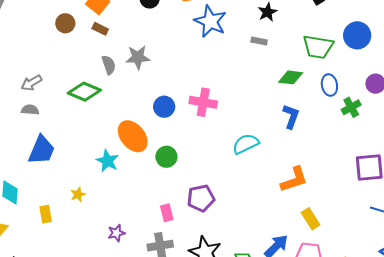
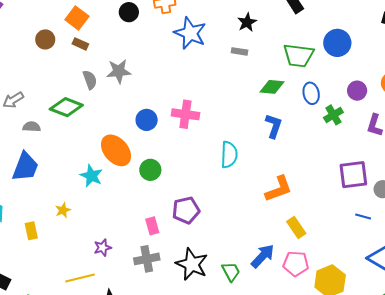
gray semicircle: (30, 110) -> (32, 127), moved
cyan semicircle: (246, 144) -> (229, 155), turned 120

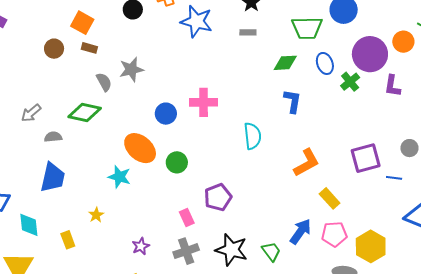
purple circle: (357, 91) -> (370, 54), size x1.8
purple square: (353, 175) -> (366, 158), moved

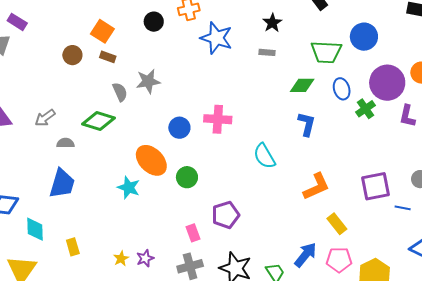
cyan semicircle: (253, 136) -> (264, 156), turned 152
yellow star: (96, 215) -> (121, 259), moved

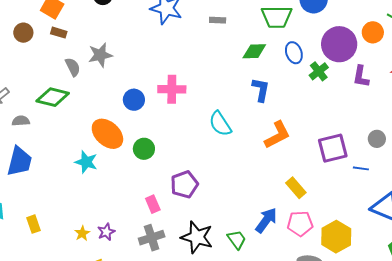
orange L-shape: (316, 187) -> (277, 135), moved

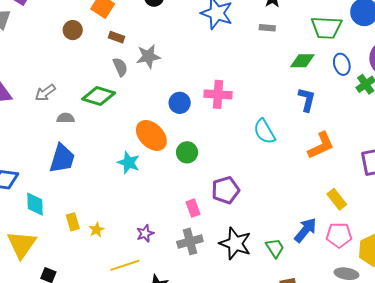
brown rectangle: (59, 33) -> (117, 37), moved
yellow star: (82, 233) -> (97, 230), moved

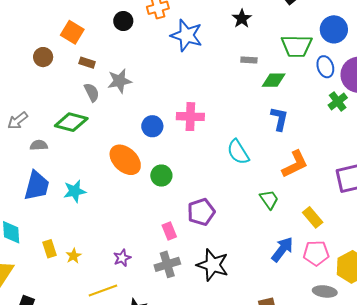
gray rectangle: (267, 28) -> (249, 60), moved
blue ellipse: (342, 64) -> (325, 67), moved
cyan star: (129, 163) -> (75, 191), moved, turned -30
green trapezoid: (275, 248) -> (269, 200), moved

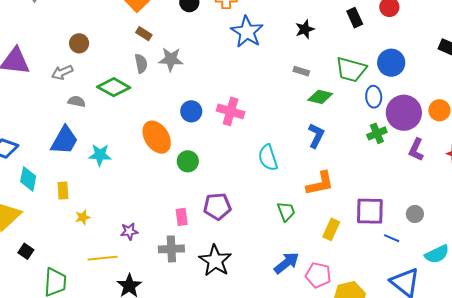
brown circle: (43, 57) -> (79, 43), moved
yellow rectangle: (313, 217) -> (331, 229), moved, turned 50
yellow rectangle: (49, 249) -> (63, 190), moved

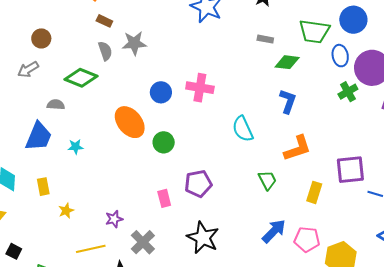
gray semicircle: (77, 101) -> (56, 105), moved
cyan star: (100, 155) -> (76, 147), size x0.7
gray cross: (171, 249) -> (143, 242), moved, turned -35

